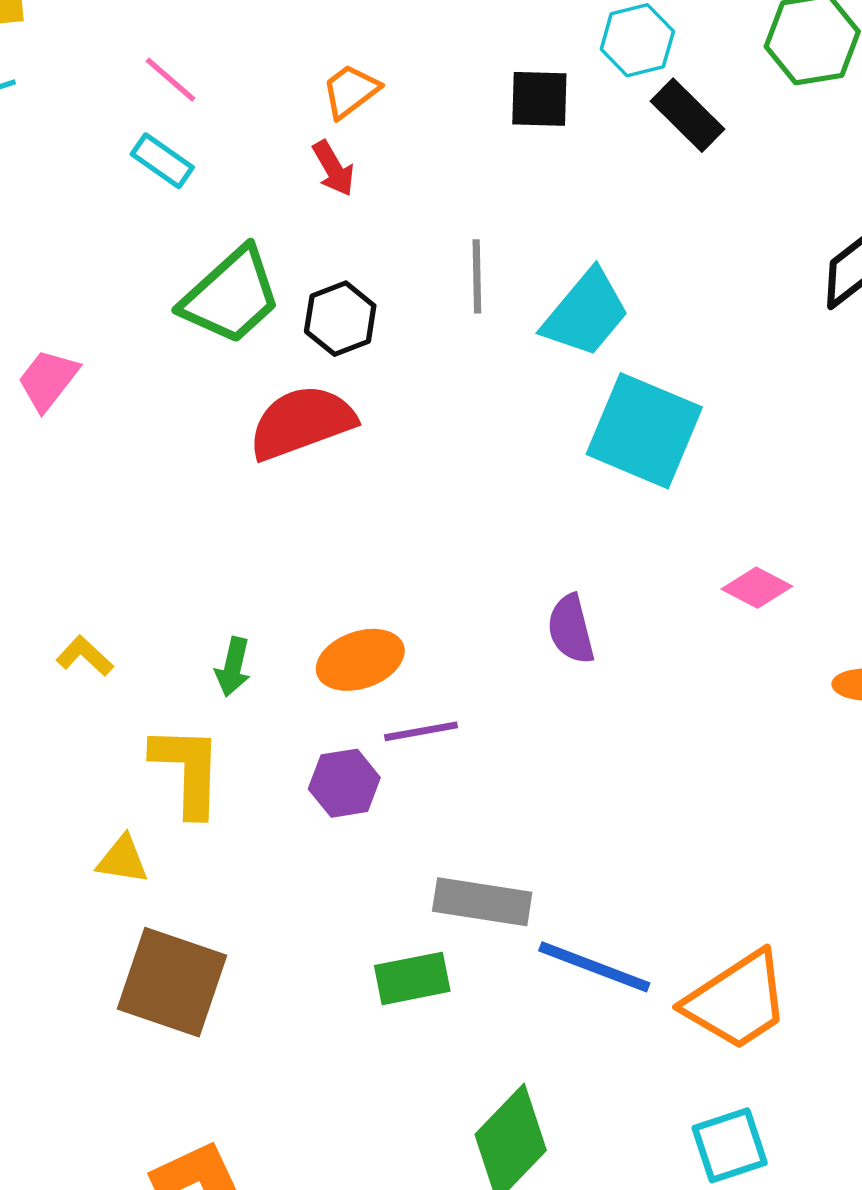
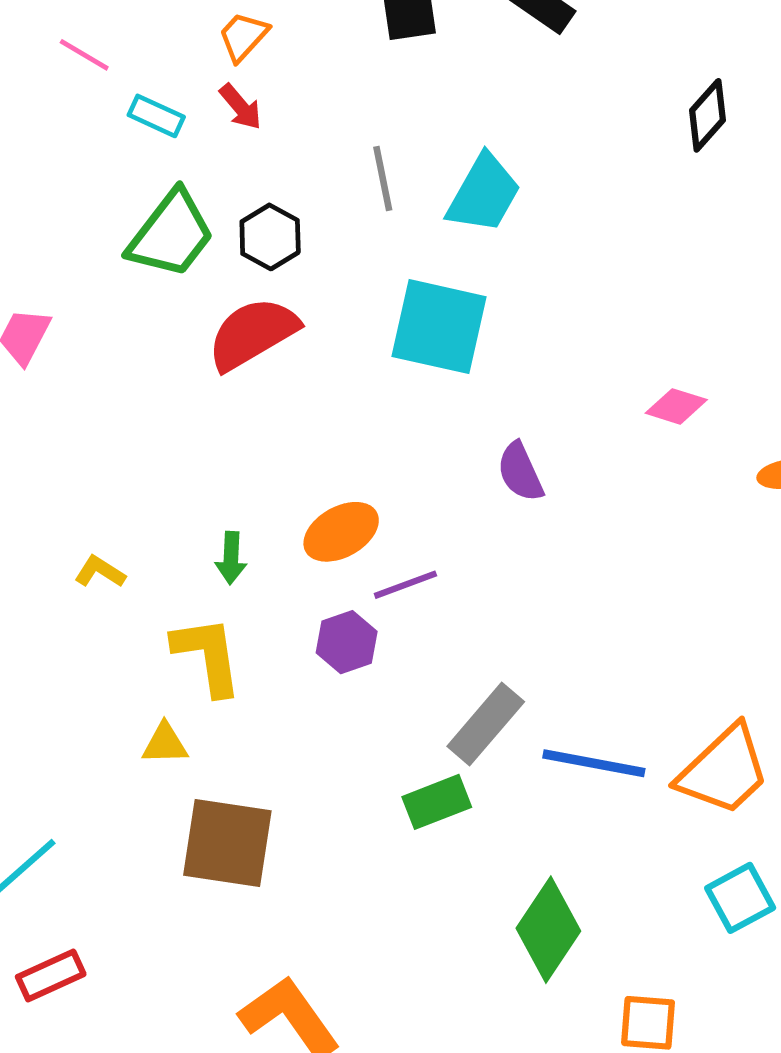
cyan rectangle: (162, 161) -> (156, 116), moved
cyan square: (644, 431) -> (439, 327), moved
gray rectangle: (482, 902) -> (486, 724), turned -48

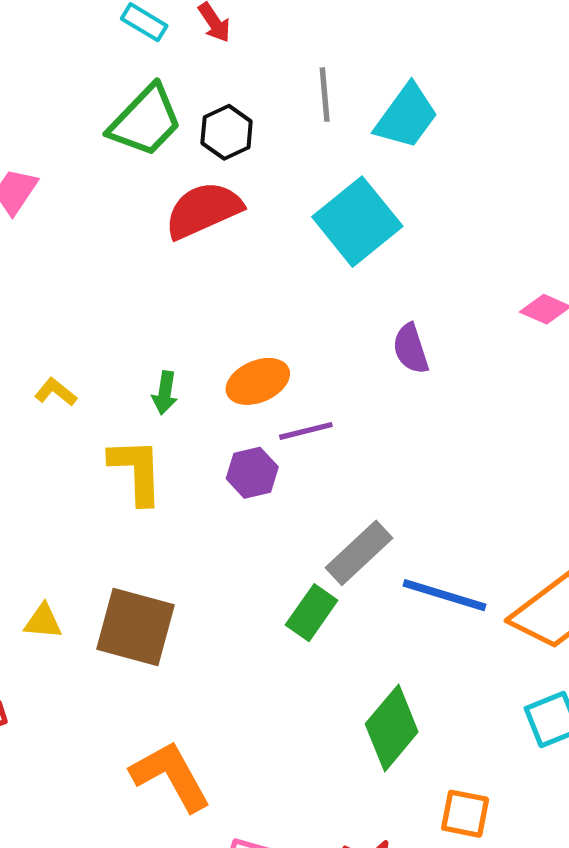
cyan square: (439, 327) -> (357, 222), turned 32
yellow triangle: (165, 744) -> (43, 621), moved
green rectangle: (437, 802) -> (312, 613), turned -40

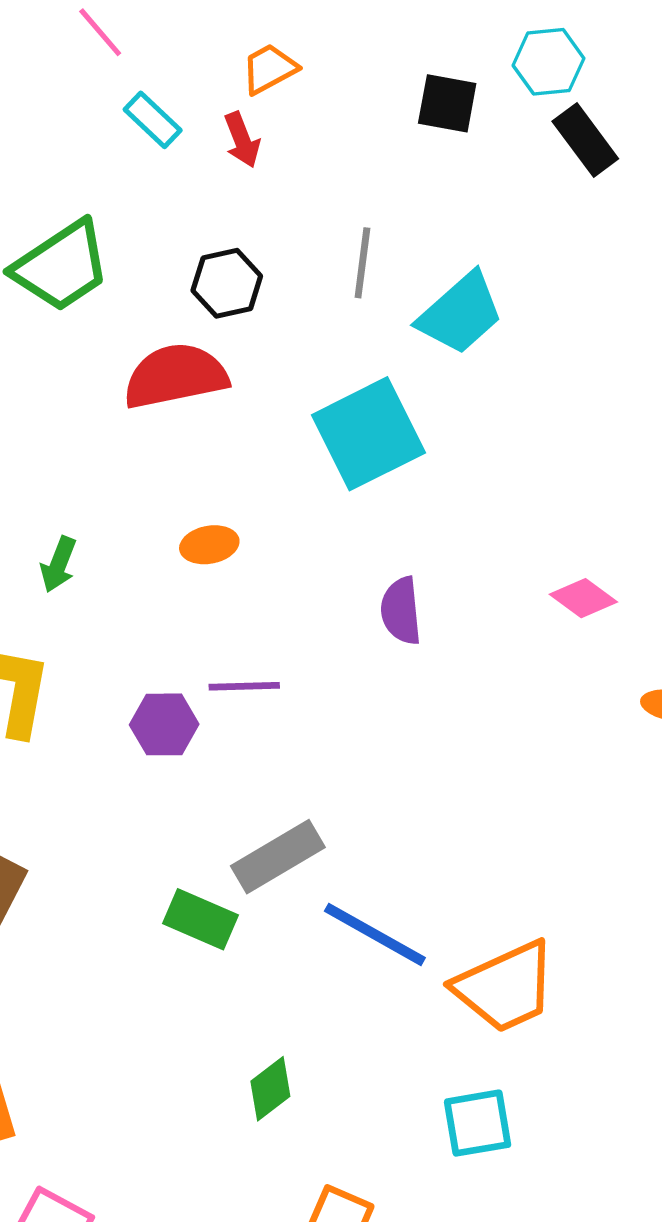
green trapezoid: (145, 121) -> (61, 266), moved
orange ellipse: (258, 381) -> (209, 545), moved, size x0.7
green arrow: (165, 393) -> (58, 564), moved
green rectangle: (312, 613) -> (201, 919), turned 66
green diamond: (392, 728) -> (270, 1089), size x0.6

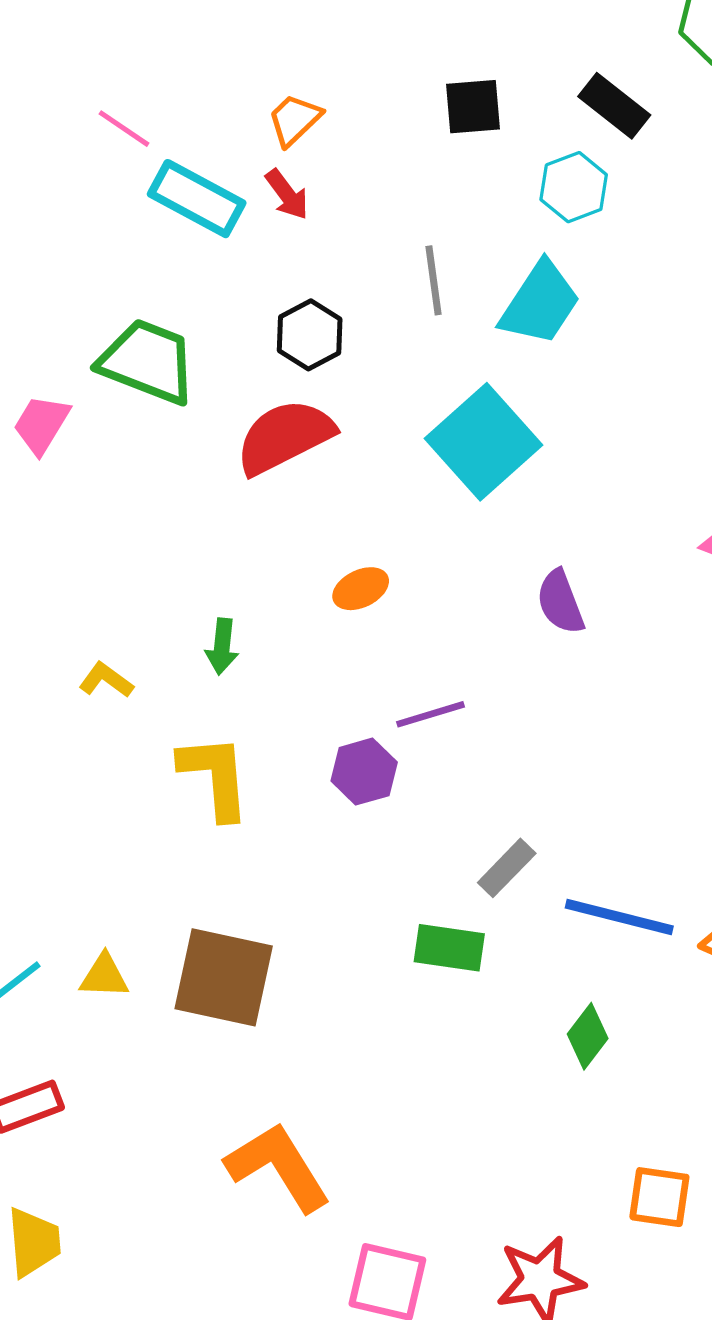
cyan hexagon: (549, 62) -> (574, 187), moved
cyan rectangle: (153, 120) -> (197, 199), size x1.6
green trapezoid: (61, 266) -> (148, 362), turned -110
gray rectangle: (278, 857) -> (507, 868), size x0.7
green diamond: (270, 1089) -> (588, 1036), moved

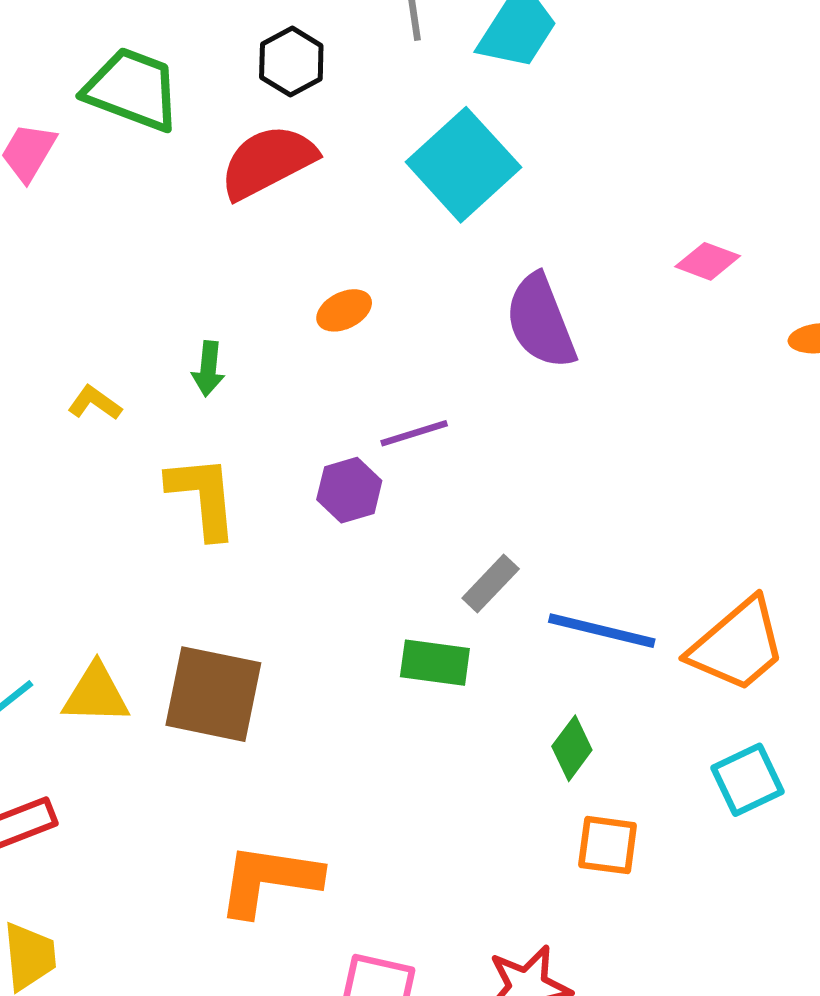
purple semicircle: (560, 602) -> (541, 321), size x1.5
yellow triangle: (104, 976) -> (96, 694), size x1.4
orange L-shape: (278, 1167) -> (269, 880), turned -49
orange square: (659, 1197) -> (608, 845), moved

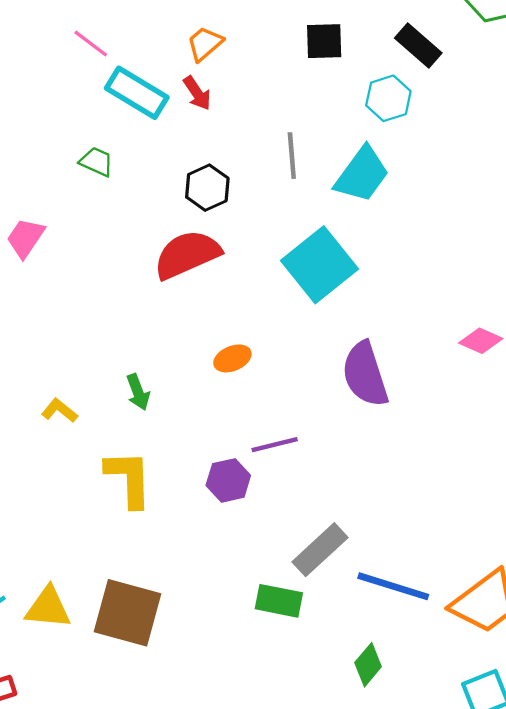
green trapezoid: (132, 89) -> (97, 162), moved, size x0.5
green arrow: (208, 369) -> (138, 392), turned -30
gray rectangle: (491, 584) -> (320, 550), size x1.4

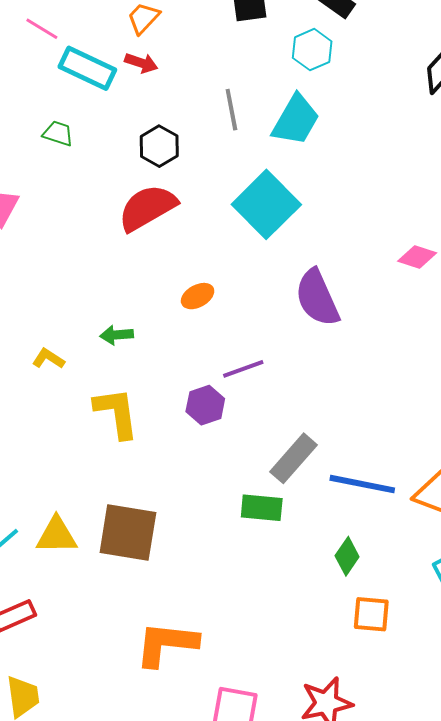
red arrow: (197, 93) -> (141, 63), turned -32
green arrow: (138, 392) -> (117, 335), turned 112

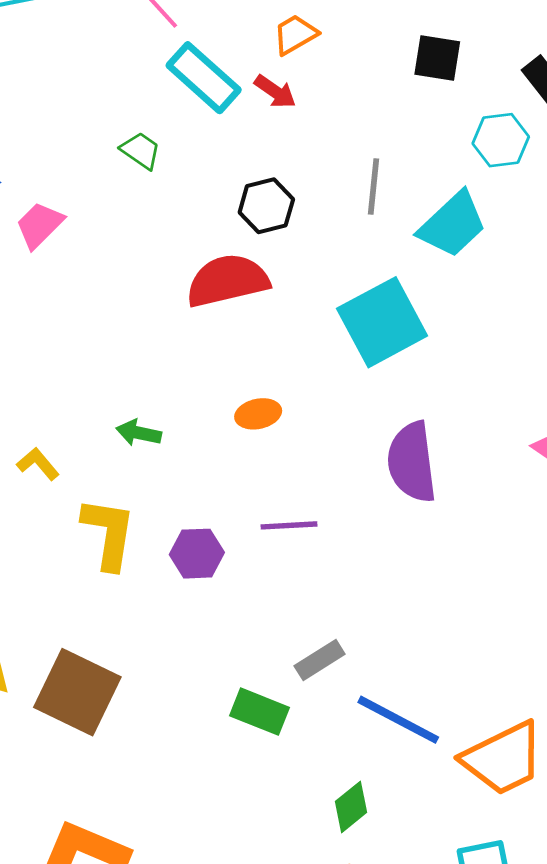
yellow L-shape: (48, 359) -> (38, 464), moved
purple hexagon: (205, 405) -> (197, 554), moved
gray rectangle: (293, 458) -> (320, 660), size x0.7

